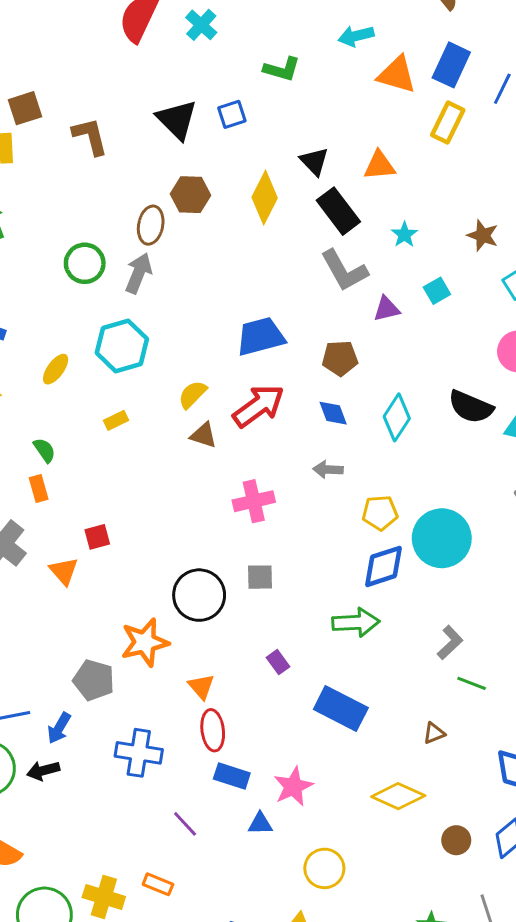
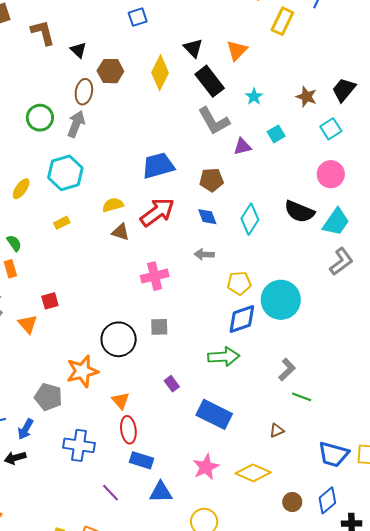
black triangle: (177, 120) -> (78, 50), moved, size x0.6
orange triangle: (379, 165) -> (237, 50), turned -40
yellow semicircle: (193, 394) -> (113, 205), turned 30
pink star: (293, 787) -> (206, 467), moved
blue triangle: (260, 824) -> (161, 492), size x1.4

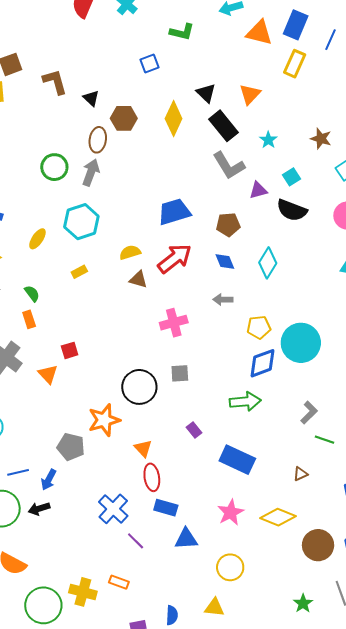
black semicircle: (299, 212) -> (292, 210), moved
blue cross: (79, 445) -> (113, 509), moved, turned 36
brown circle: (292, 502) -> (318, 545), size x1.6

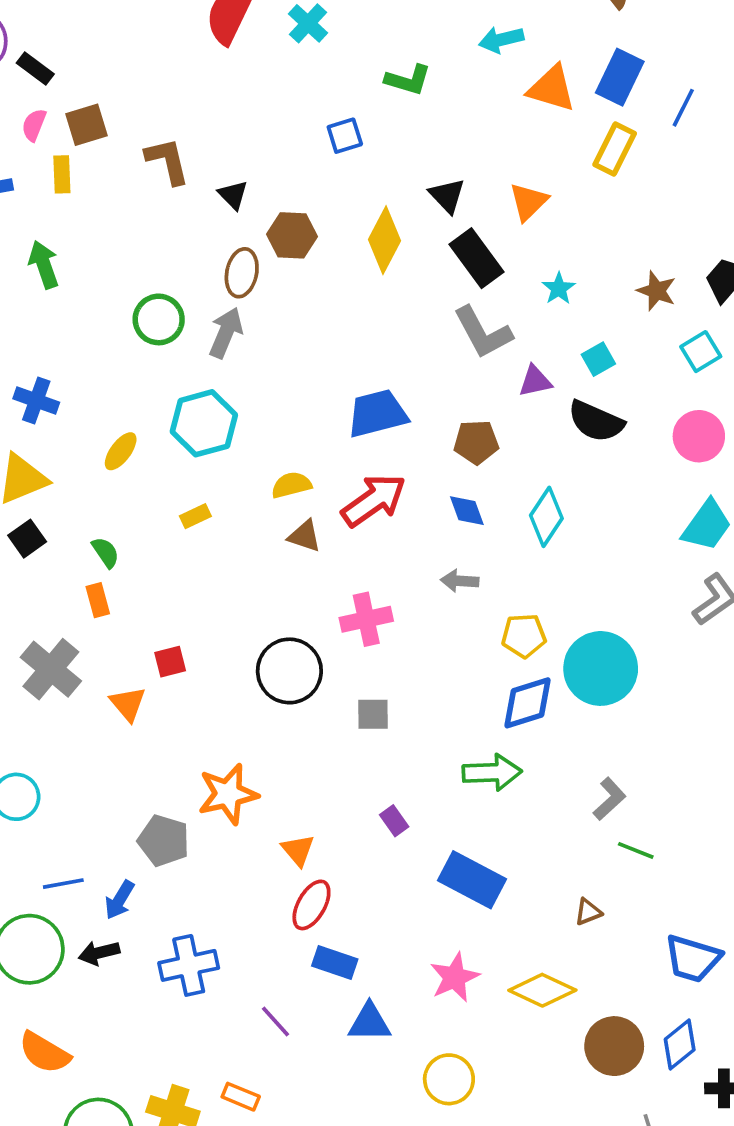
black circle: (139, 387) -> (289, 671), moved
red ellipse: (152, 477) -> (311, 905), turned 36
blue cross: (113, 509) -> (189, 965), moved, turned 32

